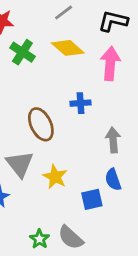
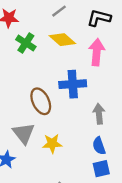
blue cross: (81, 103) -> (73, 84), size x1.6
yellow star: (55, 177) -> (52, 144), turned -30
blue square: (92, 199) -> (101, 169), moved

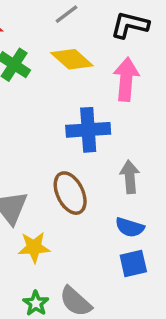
brown ellipse: (41, 101) -> (70, 193), moved
yellow star: (52, 144) -> (34, 247), moved
blue semicircle: (99, 146) -> (130, 227), turned -54

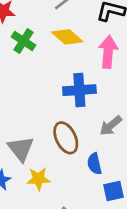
gray arrow: (130, 177) -> (111, 126), turned -125
blue semicircle: (130, 227) -> (94, 164), moved, turned 60

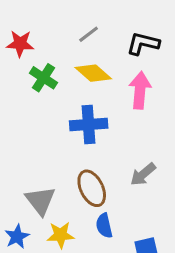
blue cross: (79, 90) -> (89, 124), moved
blue semicircle: (94, 164) -> (104, 226), moved

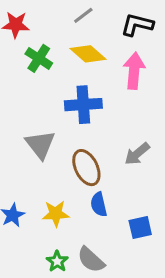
gray triangle: (40, 201) -> (40, 145), moved

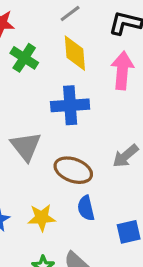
yellow diamond: (88, 54) -> (75, 53), turned 44
brown ellipse: (86, 168) -> (73, 170), turned -44

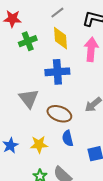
green cross: (24, 58) -> (28, 41), turned 36

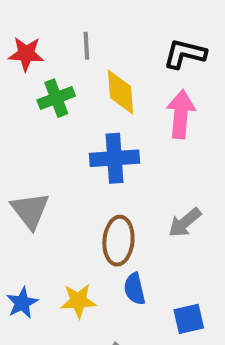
gray line: (57, 13) -> (86, 46), moved, turned -56
gray triangle: (29, 98) -> (30, 210), moved
brown ellipse: (59, 114) -> (118, 241), turned 75

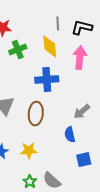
gray line: (86, 46) -> (58, 24), moved
brown ellipse: (118, 241) -> (36, 114), moved
blue semicircle: (135, 289) -> (70, 135), moved

